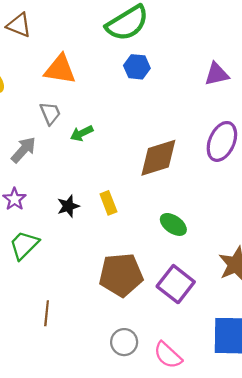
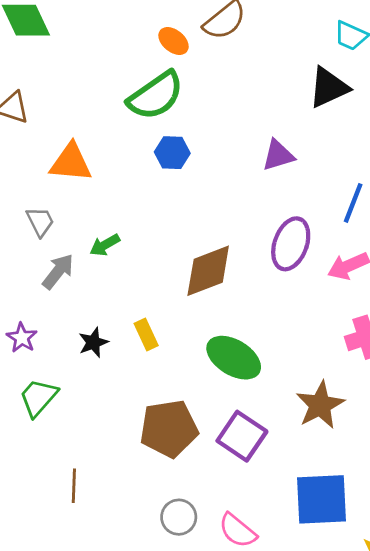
gray trapezoid: (50, 113) -> (40, 222), moved
gray arrow: (23, 150) -> (58, 271), moved
green ellipse: (173, 224) -> (234, 358), size x1.5

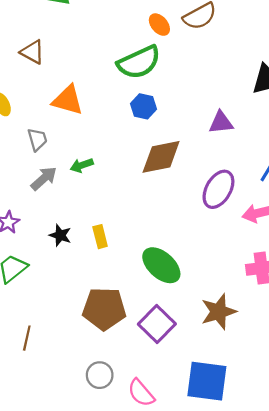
brown diamond: (208, 271) -> (161, 157), moved
black star: (93, 342) -> (60, 235), turned 30

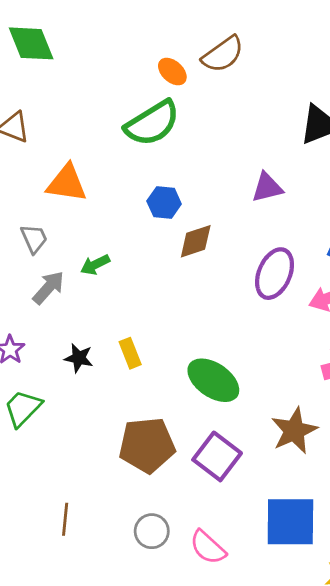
blue hexagon: (144, 106) -> (164, 203), moved
brown diamond: (161, 157) -> (196, 241), size x0.7
brown line: (27, 338) -> (65, 519), moved

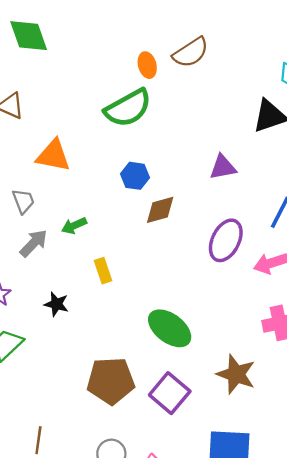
orange ellipse: (172, 72) -> (147, 65), turned 30
yellow rectangle: (130, 353) -> (103, 271), moved
brown star: (294, 431) -> (236, 374), turned -30

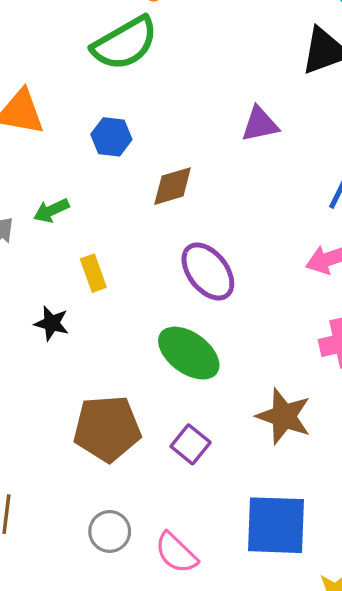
blue hexagon: (135, 176) -> (111, 137), moved
purple ellipse: (226, 240) -> (208, 271), moved, turned -63
black star: (56, 304) -> (52, 323), moved
purple square: (170, 393) -> (191, 444), size x0.7

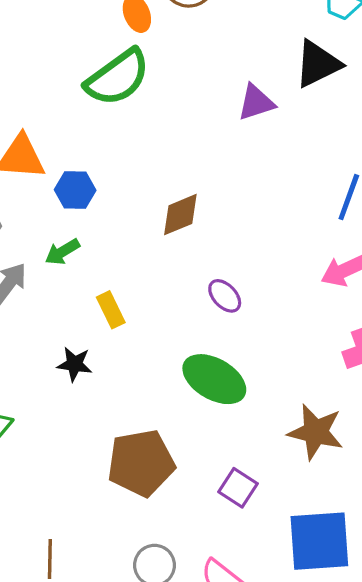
purple triangle: (260, 124) -> (256, 102), moved
blue hexagon: (111, 137) -> (75, 190), moved
purple ellipse: (208, 271) -> (225, 296), size x0.6
purple square: (191, 444) -> (238, 488), moved

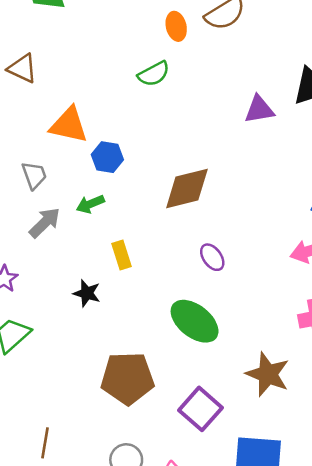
green semicircle: (118, 77) -> (154, 74), size x0.6
brown diamond: (180, 215) -> (187, 188), size x1.4
purple square: (238, 488) -> (201, 409), size x1.4

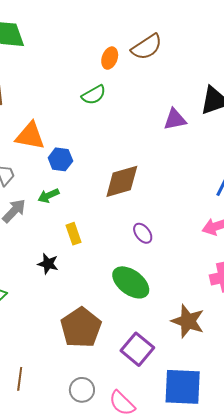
orange ellipse: (176, 26) -> (110, 58), turned 35
brown pentagon: (127, 378) -> (81, 328), turned -30

